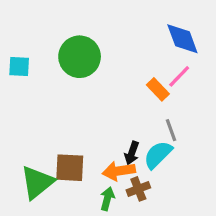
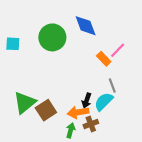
blue diamond: (182, 39) -> (86, 26), moved
brown square: (70, 168) -> (46, 110), turned -36
green triangle: (37, 182) -> (25, 103), moved

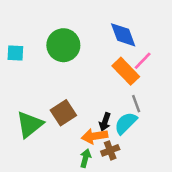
blue diamond: (86, 26) -> (123, 35), moved
orange rectangle: (104, 59) -> (126, 71), size x1.5
brown square: (46, 110) -> (63, 113), moved

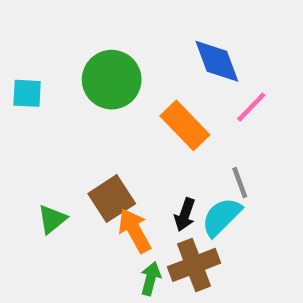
orange rectangle: (126, 71) -> (185, 125), moved
green triangle: (30, 124) -> (52, 219), size x0.6
orange arrow: (95, 136) -> (135, 231), moved, turned 70
brown cross: (110, 150) -> (194, 265), size x1.5

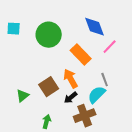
cyan square: (27, 93) -> (14, 29), moved
black arrow: (185, 215) -> (71, 98), moved, turned 32
orange arrow: (135, 231) -> (71, 79), moved
green arrow: (151, 279) -> (47, 122), moved

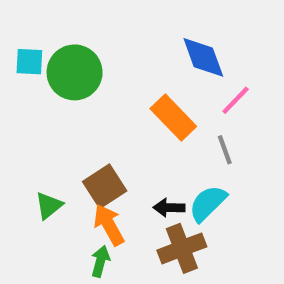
green circle: (49, 35) -> (75, 72), moved
orange arrow: (71, 79) -> (109, 225), moved
gray line: (105, 80) -> (225, 150), moved
black arrow: (71, 98) -> (169, 208), moved, turned 40

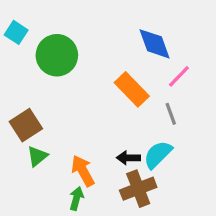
cyan square: (29, 62) -> (16, 32), moved, turned 30
brown square: (105, 186) -> (26, 125), moved

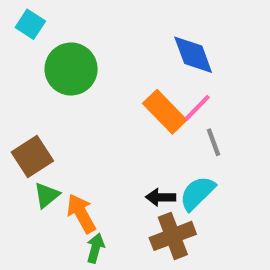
cyan square: (16, 32) -> (30, 24), moved
pink line: (179, 76) -> (197, 108), moved
orange arrow: (83, 171) -> (81, 214), moved

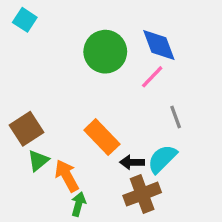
green circle: (71, 69) -> (105, 52), moved
pink line: (197, 108) -> (152, 77), moved
orange rectangle: (165, 112) -> (102, 137), moved

